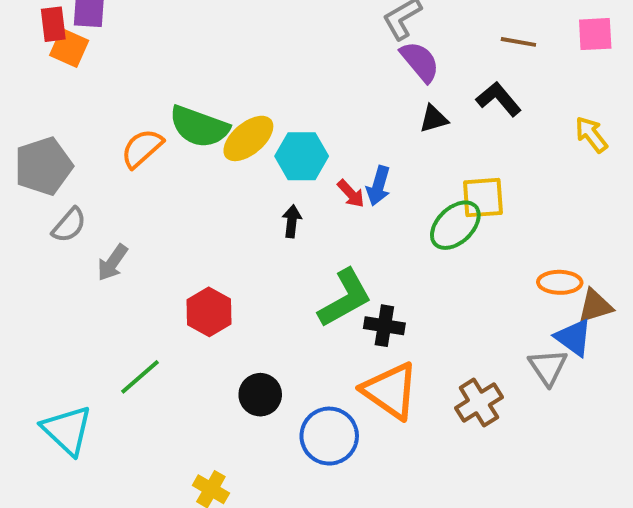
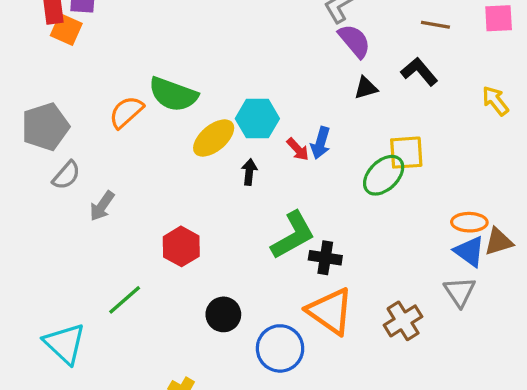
yellow ellipse: (248, 138) -> (214, 138), moved
blue triangle: (574, 337) -> (469, 251), moved

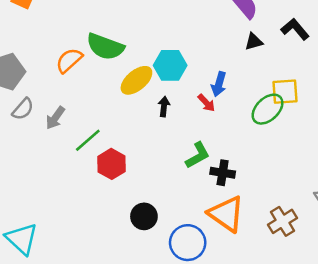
red arrow: (298, 149) -> (206, 103), moved
gray arrow: (102, 206) -> (55, 118), moved
green L-shape: (293, 235) -> (198, 155), size x0.7
green line: (125, 300) -> (88, 140), moved

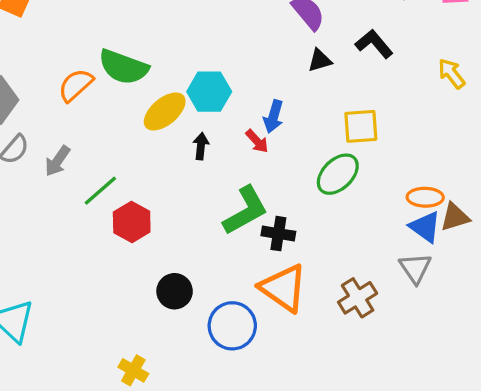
green ellipse: (268, 109) -> (338, 174), moved
green L-shape: (198, 155) -> (245, 210), size x1.4

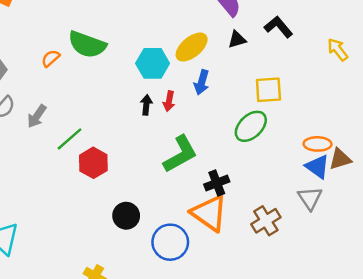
orange semicircle: (76, 85) -> (51, 58), size x0.7
yellow ellipse: (165, 111) -> (192, 47), moved
red arrow: (257, 141) -> (169, 101), moved, turned 54
black cross: (278, 234) -> (217, 183), moved, turned -30

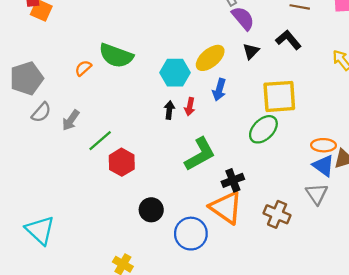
black triangle: (237, 39) -> (251, 51), turned -30
yellow square: (268, 90) -> (279, 96), size x1.4
brown cross: (266, 221) -> (277, 214), turned -35

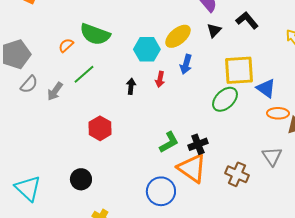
black arrow: (169, 110) -> (131, 86), moved
green line: (100, 141) -> (84, 74), moved
green L-shape: (200, 154) -> (169, 142), moved, size x0.7
blue triangle: (323, 166) -> (266, 88), moved
black circle: (151, 210) -> (81, 179), moved

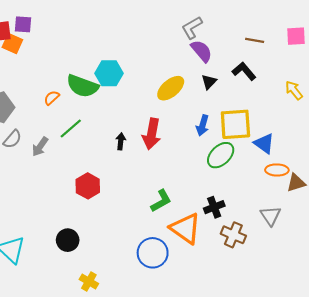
cyan hexagon: (147, 49) -> (109, 73), moved
blue arrow: (186, 64) -> (203, 125), moved
red arrow: (160, 79) -> (152, 134), size x1.8
black cross: (198, 144) -> (214, 207), moved

